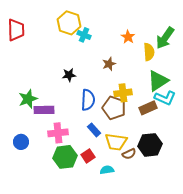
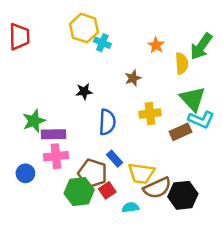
green triangle: (158, 81) -> (193, 99), turned -40
brown pentagon: (114, 108) -> (93, 173), moved
pink cross: (58, 133) -> (56, 156), moved
black hexagon: (150, 145) -> (183, 195), moved
brown semicircle: (129, 154) -> (157, 188), size x1.6

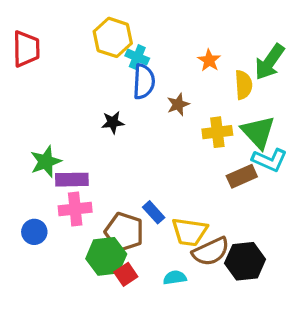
yellow cross: (150, 113) -> (217, 132), moved
blue semicircle: (107, 122) -> (144, 82), moved
red square: (107, 190) -> (126, 274), moved

